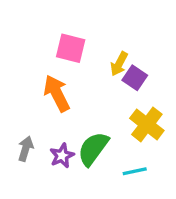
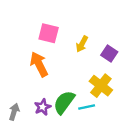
purple square: (135, 78) -> (109, 54), moved
gray arrow: (26, 149) -> (14, 112), moved
cyan line: (135, 171) -> (87, 107), moved

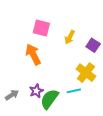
green semicircle: (64, 102) -> (49, 99), moved
gray arrow: (14, 112) -> (12, 95), turned 40

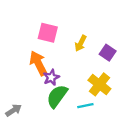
purple star: (36, 91) -> (51, 77), moved
green semicircle: (49, 99) -> (57, 96), moved

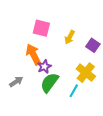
cyan line: (85, 106) -> (74, 91), turned -48
gray arrow: (14, 110) -> (16, 82), moved

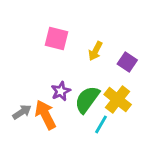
orange arrow: (33, 54) -> (46, 115), moved
green semicircle: (49, 83) -> (87, 99), moved

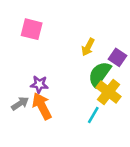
pink square: (57, 38) -> (32, 29), moved
purple star: (61, 91) -> (39, 84), moved, turned 30
green semicircle: (87, 99) -> (100, 74), moved

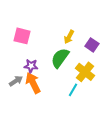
pink square: (32, 29) -> (22, 36), moved
green semicircle: (100, 74) -> (60, 58), moved

